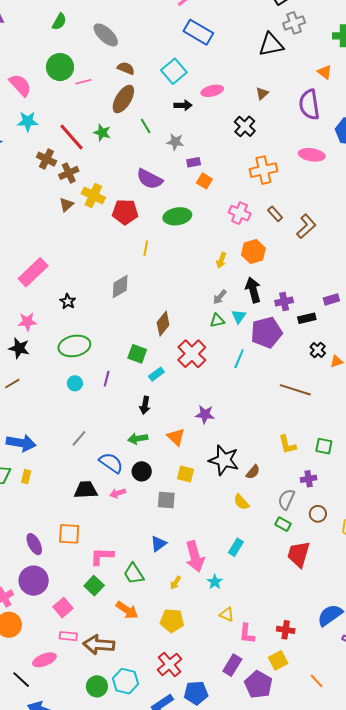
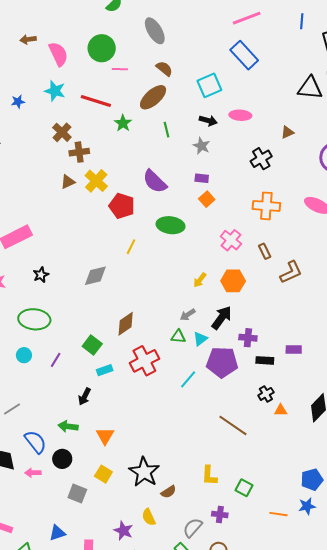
red line: (71, 137) -> (96, 101), moved, turned -48
gray star: (175, 142) -> (201, 146), moved
black arrow: (253, 290) -> (222, 318), turned 35
purple star: (205, 414) -> (123, 531), moved

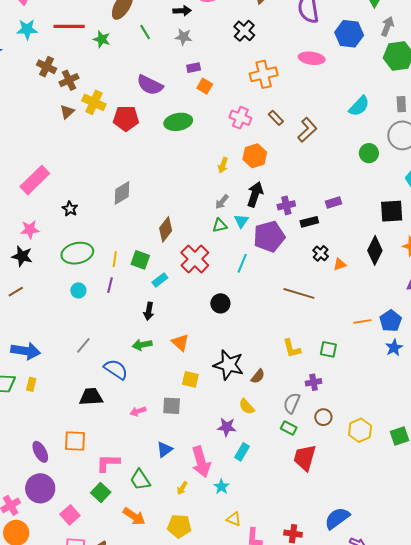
yellow line: (131, 247) -> (115, 259), moved
black circle: (62, 459) -> (220, 303), moved
pink arrow: (33, 473) -> (138, 411), moved
orange line: (278, 514) -> (362, 321), moved

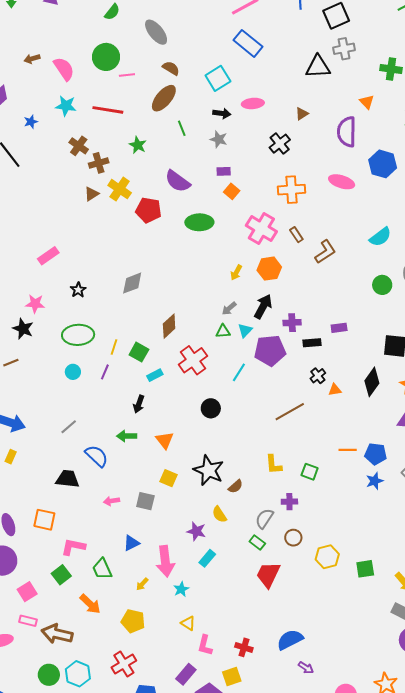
green star: (102, 39) -> (138, 145), moved
pink cross: (240, 118) -> (261, 229), size x1.4
pink rectangle: (35, 180) -> (48, 256), size x0.7
brown line: (299, 293) -> (290, 412), turned -56
blue pentagon: (391, 321) -> (376, 454), turned 30

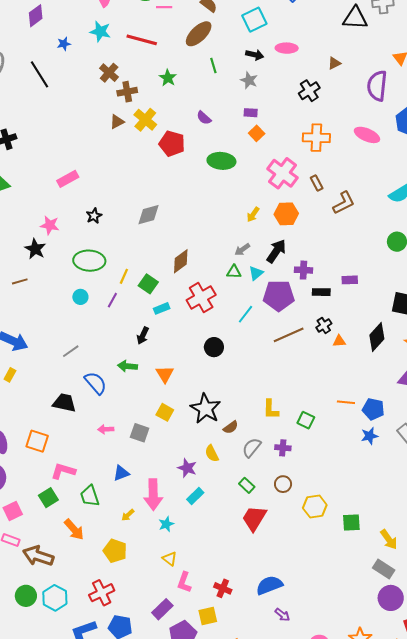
purple semicircle: (178, 181) -> (204, 118), size x0.6
brown line: (290, 412) -> (289, 335), moved
gray semicircle: (264, 519) -> (252, 448), moved

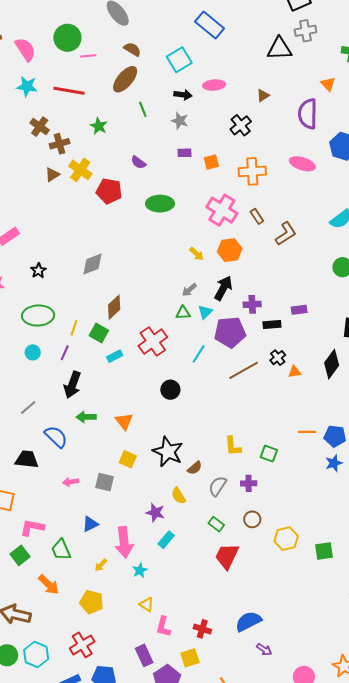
orange square: (257, 133) -> (211, 162), moved, turned 35
yellow arrow: (253, 214) -> (197, 254), turned -77
brown diamond: (181, 261) -> (114, 307), moved
black arrow: (143, 336) -> (72, 385), moved, size x1.5
purple rectangle: (162, 609) -> (144, 655), turned -65

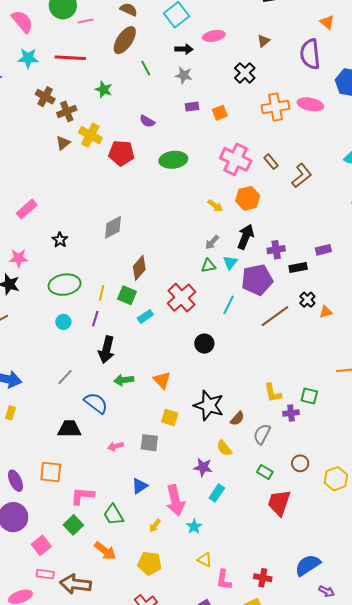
orange cross: (252, 171) -> (275, 107), moved
purple cross: (249, 483) -> (291, 413), moved

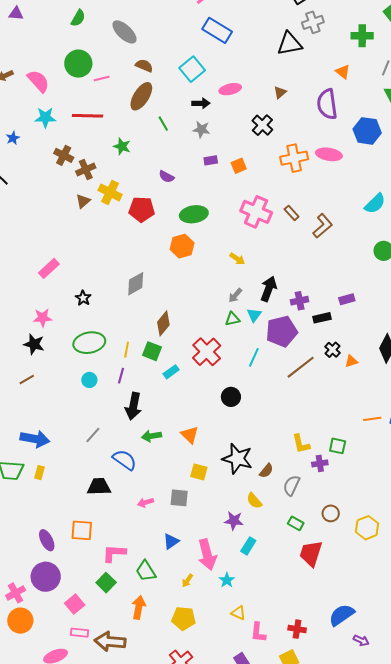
orange hexagon: (248, 198) -> (182, 246), moved
orange arrow: (105, 551) -> (139, 607), turned -115

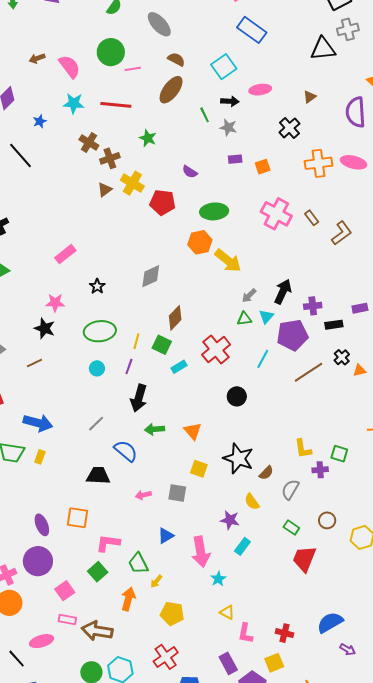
green line: (163, 124) -> (205, 115), moved
yellow arrow: (237, 259) -> (228, 261), moved, size x1.8
yellow arrow: (187, 580) -> (156, 581), moved

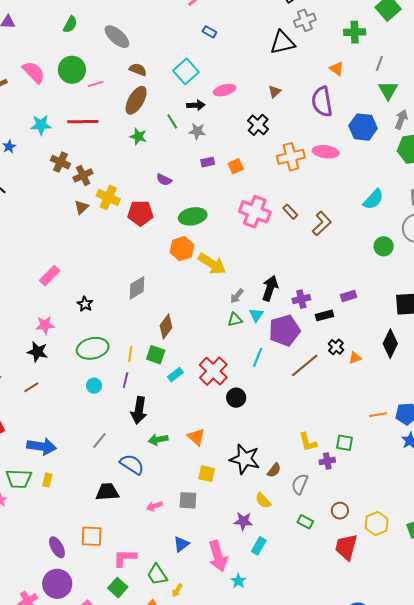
blue rectangle: (252, 30) -> (209, 32), size x0.5
pink semicircle: (70, 67) -> (34, 72), moved
green star: (148, 138) -> (138, 136), moved
red cross: (216, 350) -> (213, 371), moved
red trapezoid: (304, 559) -> (346, 547), moved

